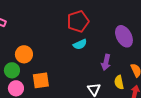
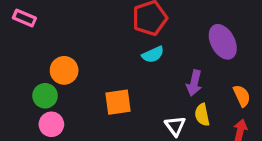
orange square: (41, 80) -> (118, 102), moved
yellow semicircle: (119, 82) -> (202, 115), moved

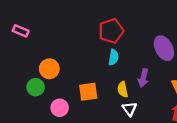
cyan semicircle: (153, 55) -> (113, 57), turned -56
yellow semicircle: (202, 115) -> (123, 89), moved
pink circle: (51, 124) -> (60, 108), moved

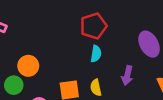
yellow semicircle: (123, 89) -> (96, 88), moved

